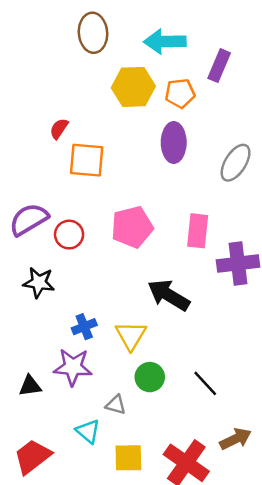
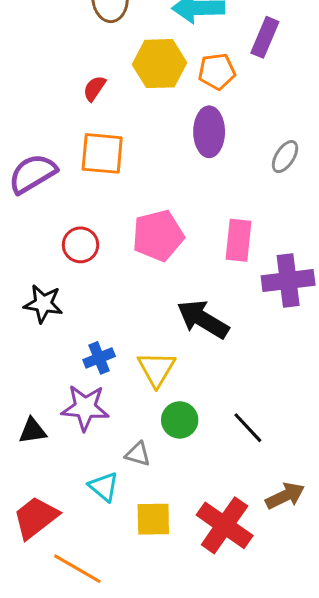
red semicircle: (59, 129) -> (94, 88), moved
gray ellipse: (236, 163) -> (285, 157), size x0.7
purple semicircle: (29, 219) -> (32, 174), moved

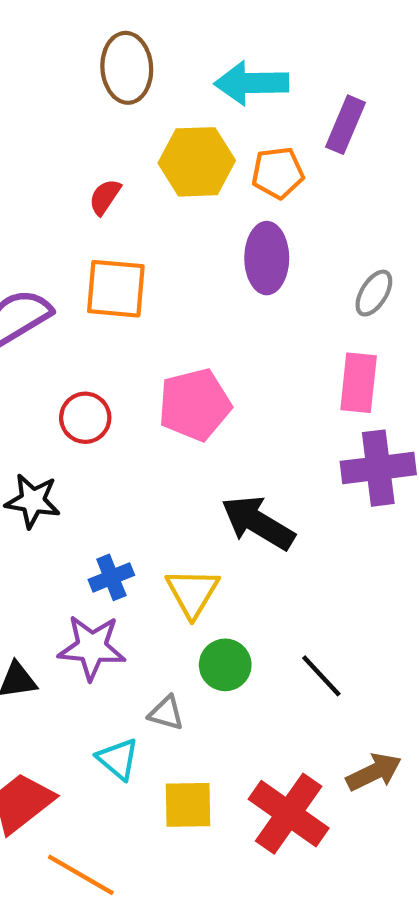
pink rectangle: (239, 240) -> (359, 383), moved

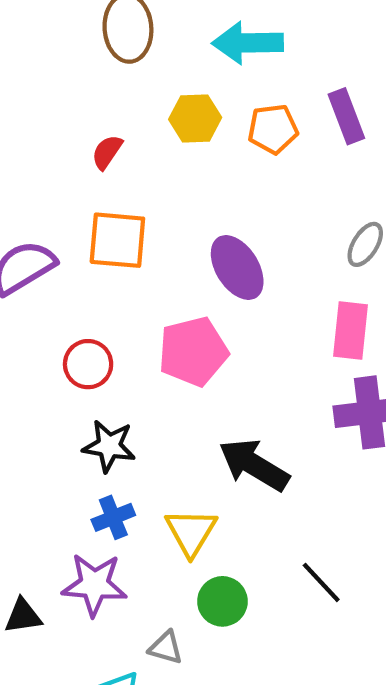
purple rectangle: (345, 125) -> (346, 116), moved, turned -44
yellow hexagon: (197, 162) -> (195, 118), size x0.7
purple ellipse: (267, 258) -> (237, 268), moved, turned -32
black star: (33, 501) -> (109, 446), moved
black line: (321, 676) -> (321, 582), moved

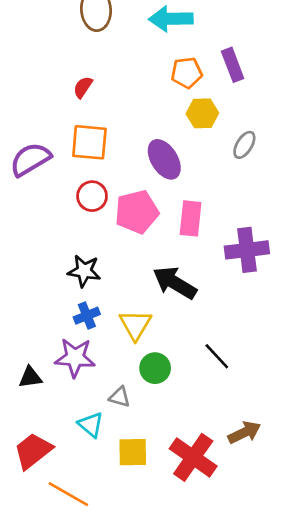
yellow hexagon: (195, 118) -> (202, 113), moved
pink rectangle: (351, 331) -> (191, 218), moved
red circle: (88, 364) -> (92, 196), moved

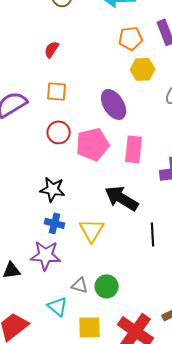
orange square: (89, 142) -> (57, 91), size x0.7
blue cross: (87, 316) -> (55, 223), turned 36
black line: (217, 356) -> (153, 234), moved, turned 40
green circle: (155, 368) -> (107, 286), moved

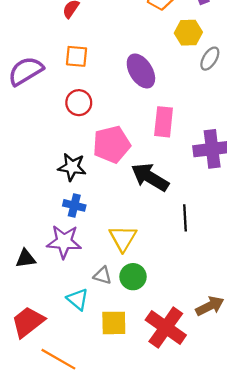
yellow hexagon: (143, 69) -> (188, 33), moved
pink pentagon: (93, 144) -> (112, 144), moved
yellow triangle: (92, 230) -> (123, 238), moved

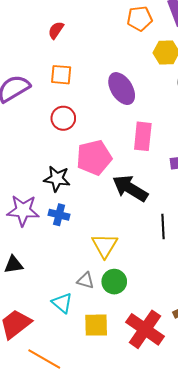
purple star: (64, 242) -> (23, 211), moved

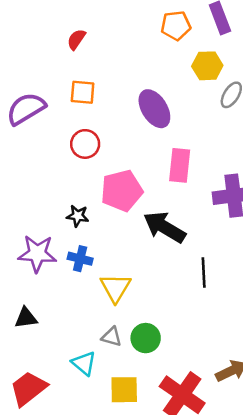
black star: (57, 179) -> (78, 216), size x0.7
yellow triangle: (105, 246) -> (115, 288), moved

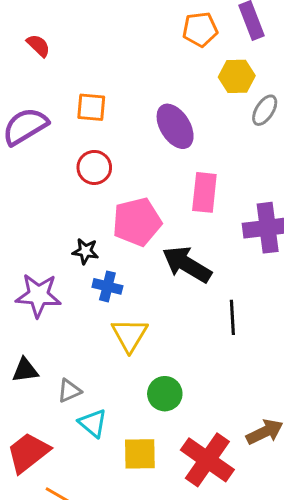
red semicircle: (76, 39) -> (38, 46), moved, turned 100
blue cross: (80, 259) -> (107, 286), moved
gray triangle: (112, 337) -> (69, 391), moved, turned -40

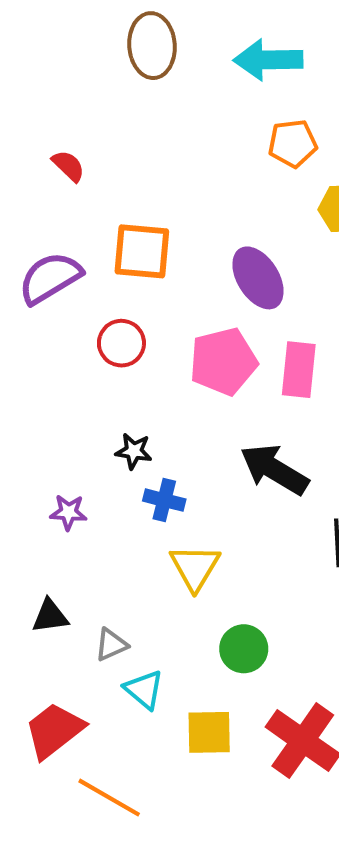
orange square: (91, 107) -> (142, 251), size x1.4
red circle: (94, 167) -> (121, 343), moved
pink pentagon: (137, 222) -> (223, 361), moved
purple star: (38, 295) -> (68, 512), size x0.6

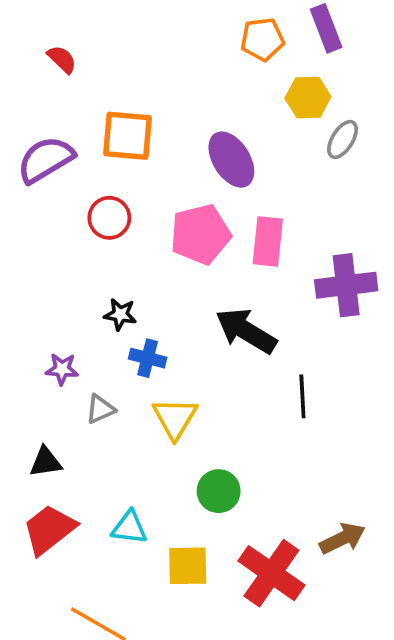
gray triangle: (111, 645) -> (100, 409), moved
cyan triangle: (144, 690) -> (129, 528), turned -33
red trapezoid: (54, 730) -> (49, 529), moved

